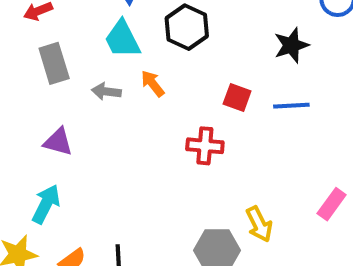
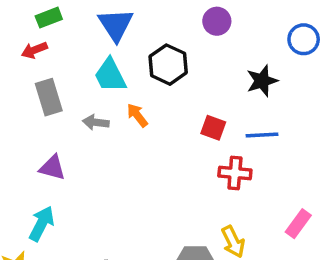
red cross: (205, 146) -> (235, 173), moved

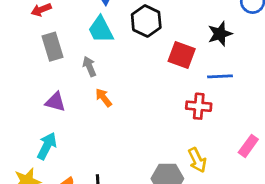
orange arrow: (137, 115) -> (104, 98), moved
gray arrow: (96, 122) -> (89, 66), turned 60
red square: (213, 128) -> (182, 55), moved, size x1.4

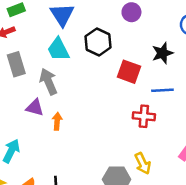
gray arrow: (89, 66) -> (48, 82), size x1.5
orange arrow: (104, 98) -> (57, 121), moved, turned 42
purple triangle: (55, 102) -> (35, 108), moved

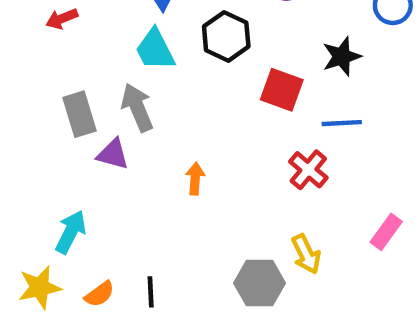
gray rectangle: (16, 64) -> (80, 114), moved
red cross: (144, 116) -> (308, 170), turned 35
orange arrow: (57, 121) -> (195, 179), moved

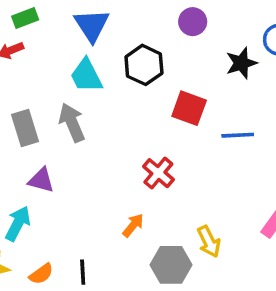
black star: (342, 56) -> (241, 63), moved
purple triangle: (113, 154) -> (41, 180), moved
red cross: (308, 170) -> (158, 173), moved
orange arrow: (195, 179) -> (133, 225), moved, turned 35

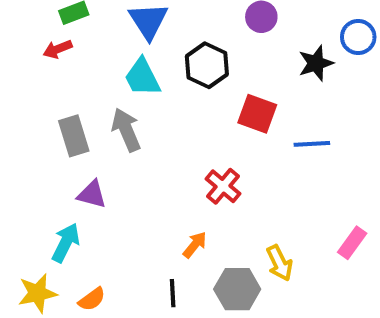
black line: (83, 272) -> (173, 293), moved

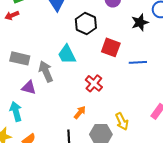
cyan trapezoid: (142, 77) -> (67, 54), moved
gray arrow: (126, 130) -> (46, 71), moved
gray rectangle: (74, 136) -> (20, 58), turned -60
cyan arrow: (66, 243) -> (16, 111), turned -42

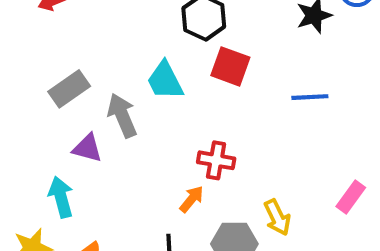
red square: (111, 47) -> (230, 66), moved
gray rectangle: (20, 58) -> (69, 89), turned -48
red cross: (94, 83) -> (216, 160), moved, turned -30

